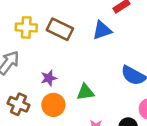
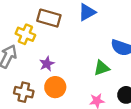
yellow cross: (26, 27) -> (25, 34), moved, turned 30
green triangle: (85, 92) -> (102, 68), moved

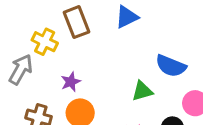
brown rectangle: (49, 18) -> (77, 22), turned 50

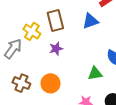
purple star: (71, 82) -> (56, 49), moved

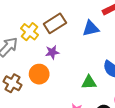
brown rectangle: (55, 21) -> (55, 23), turned 65
orange circle: (51, 83) -> (39, 74), moved

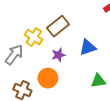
blue triangle: (91, 28) -> (88, 47), moved

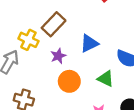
orange circle: (48, 78) -> (69, 81), moved
green triangle: (98, 81) -> (106, 79), turned 42

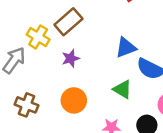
blue triangle: (89, 43) -> (126, 48), moved
orange circle: (69, 81) -> (74, 100), moved

